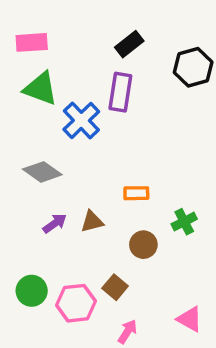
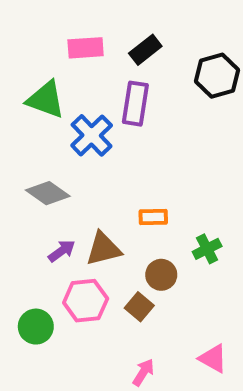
pink rectangle: (32, 42) -> (86, 48), moved
brown triangle: (92, 222) -> (103, 249), size x1.4
brown square: (115, 287) -> (139, 307), moved
pink hexagon: (76, 303) -> (86, 301), moved

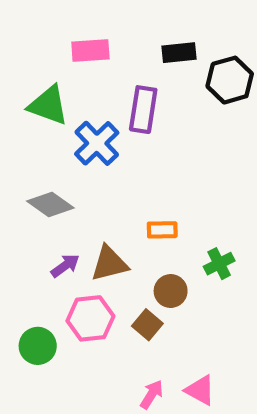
black rectangle: (145, 50) -> (179, 53), moved, turned 32
pink triangle: (213, 358) -> (200, 390), moved

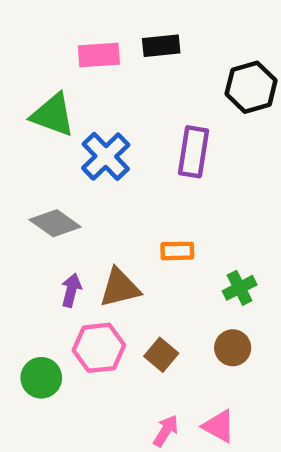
black rectangle: (179, 53) -> (161, 46), moved
purple rectangle: (143, 110) -> (193, 152), moved
purple arrow: (65, 266) -> (71, 290), turned -40
brown circle: (171, 291) -> (233, 348), moved

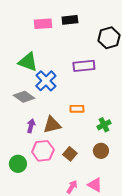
green triangle: (53, 115) -> (28, 62), moved
purple rectangle: (193, 152) -> (84, 66), turned 75
blue cross: (106, 156) -> (46, 81), moved

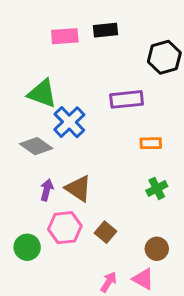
orange rectangle: (77, 109) -> (151, 143), moved
brown triangle: (52, 125) -> (78, 188), turned 48
brown circle: (101, 151) -> (157, 249), moved

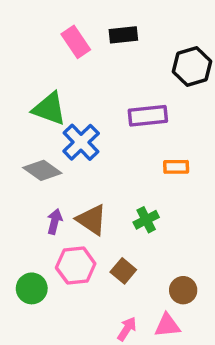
pink rectangle: (65, 36) -> (76, 42), turned 60
green cross: (157, 188) -> (146, 220), moved
pink triangle: (143, 279) -> (167, 325), turned -35

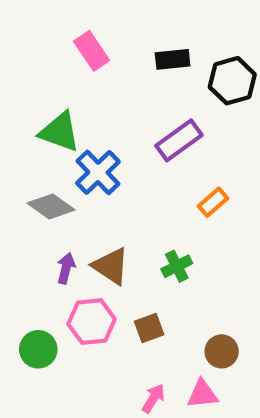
black rectangle: (123, 35) -> (173, 59), moved
purple rectangle: (148, 116) -> (179, 140), turned -30
orange rectangle: (176, 167) -> (213, 202), turned -40
brown square: (123, 271) -> (149, 328), turned 30

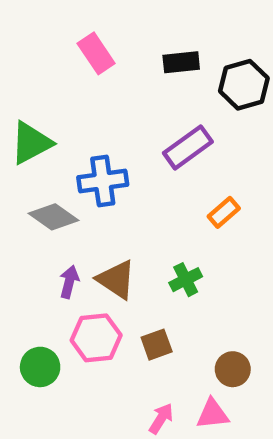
green triangle: (60, 132) -> (31, 143), moved, turned -48
blue cross: (98, 172) -> (103, 181), turned 36

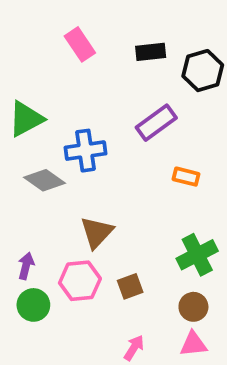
orange rectangle: (224, 212) -> (186, 177), turned 55
brown triangle: (116, 280) -> (97, 232), turned 39
green cross: (186, 280) -> (197, 255), moved, size x1.5
purple arrow: (69, 282) -> (26, 266), moved
pink triangle: (213, 414) -> (193, 344), moved

